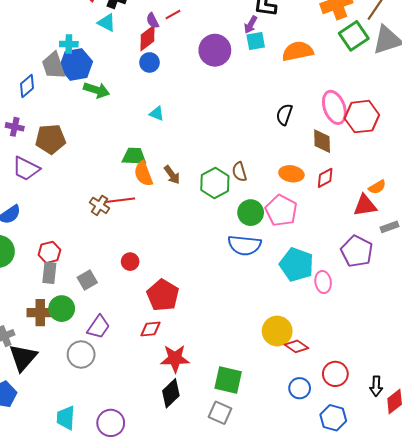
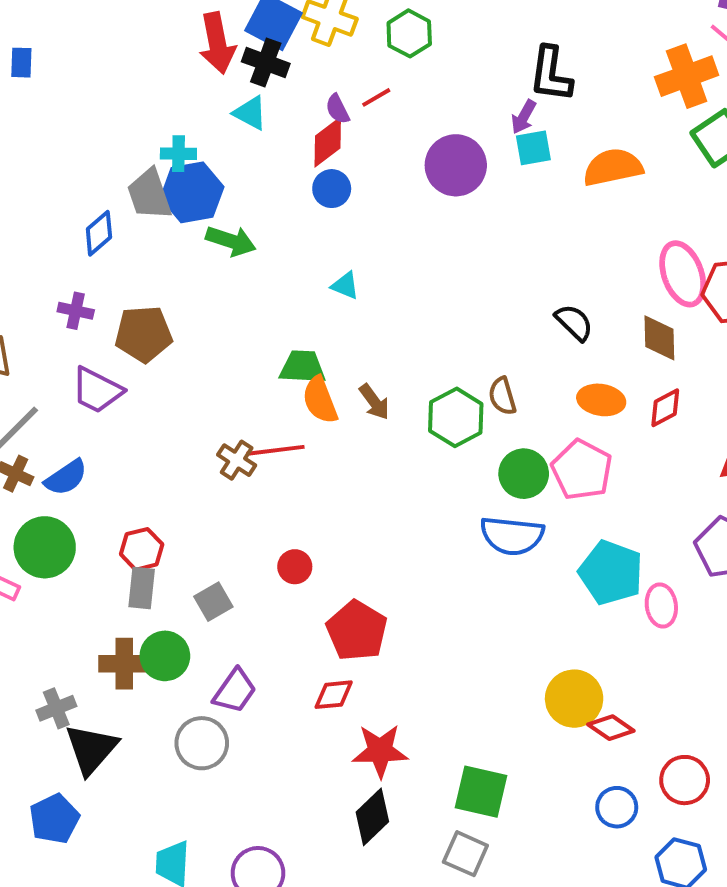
black semicircle: (284, 115) -> (574, 322), moved, turned 115

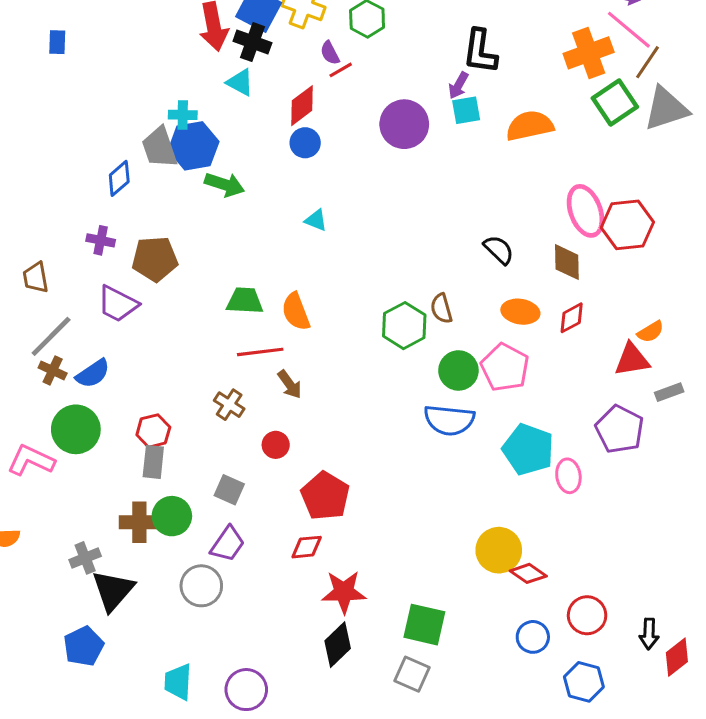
purple semicircle: (337, 109) -> (330, 53), moved
green trapezoid: (303, 367) -> (245, 301), moved
brown arrow: (374, 402) -> (290, 384), moved
brown cross: (237, 460) -> (229, 405), moved
gray square: (213, 602) -> (229, 490), moved, turned -36

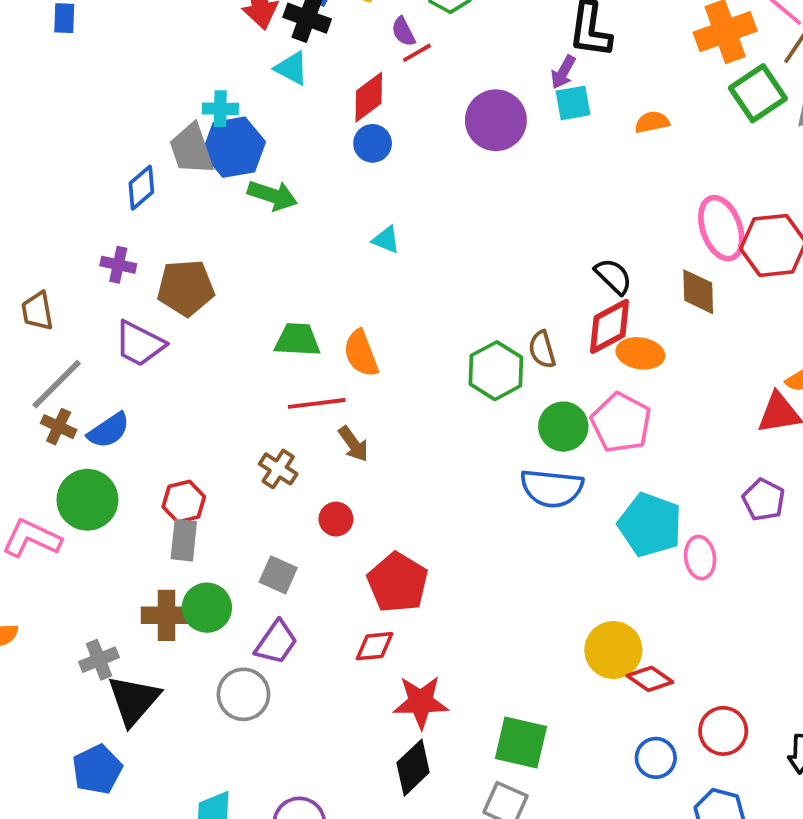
orange semicircle: (530, 126) -> (652, 122), size x0.6
red diamond: (572, 318) -> (610, 326), moved, size x1.4
purple pentagon: (620, 429) -> (764, 500), size x0.7

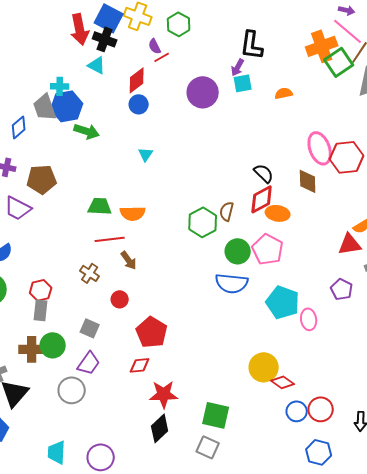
green square: (758, 93) -> (339, 62), moved
cyan triangle: (386, 240) -> (146, 154), turned 42
brown semicircle: (542, 349) -> (227, 211), turned 30
orange semicircle: (361, 353) -> (133, 213), turned -70
blue circle: (656, 758) -> (297, 411), moved

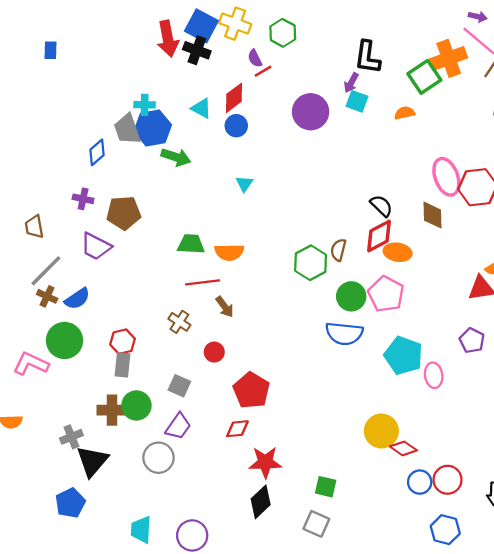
green square: (339, 62) -> (424, 77), moved
cyan triangle: (97, 65) -> (201, 108), moved
cyan square: (243, 83) -> (357, 101), turned 30
green square: (216, 415) -> (326, 487), size x0.7

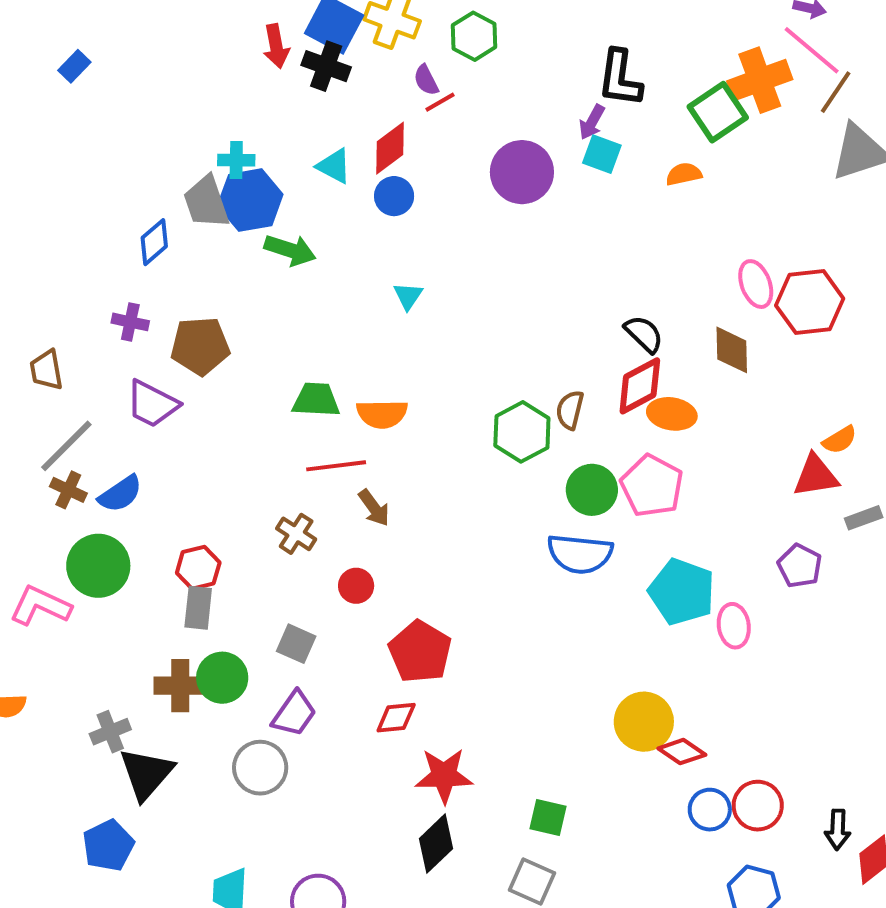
red arrow: (168, 39) -> (276, 46), size x0.7
blue rectangle: (51, 50) -> (74, 66), turned 42
pink ellipse: (446, 177) -> (756, 284), size x0.7

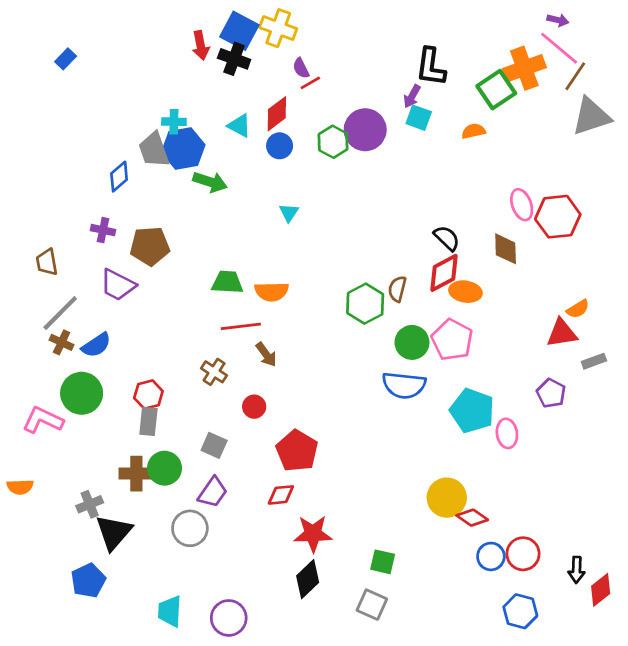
green hexagon: (474, 36) -> (333, 142), moved

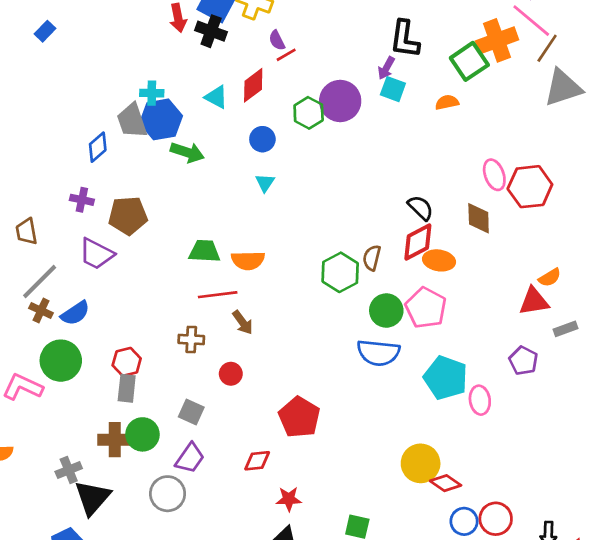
blue circle: (280, 146) -> (262, 139), moved
brown cross: (214, 372) -> (191, 340), turned -30
red pentagon: (297, 451) -> (299, 417), moved
red star: (313, 534) -> (289, 499), size x0.7

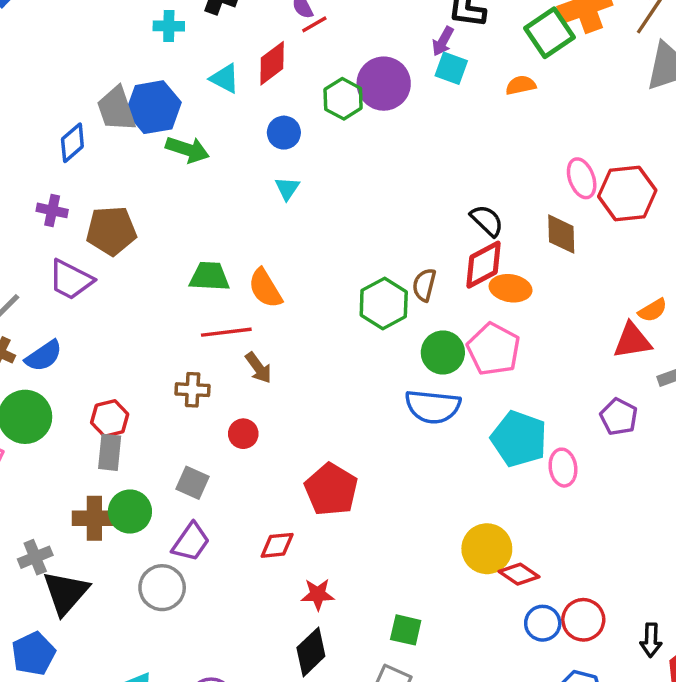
cyan cross: (152, 93) -> (169, 26), moved
orange semicircle: (248, 260) -> (265, 288), turned 60

